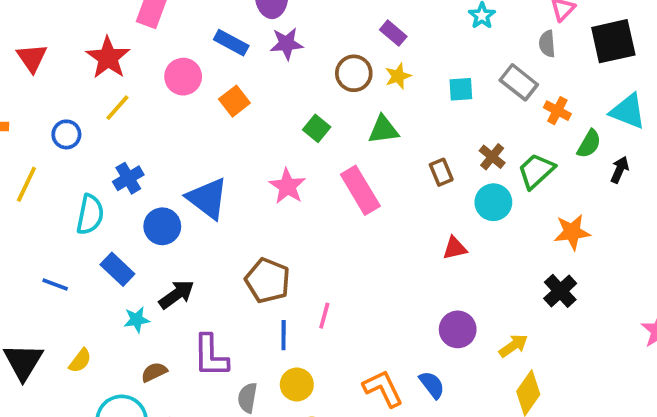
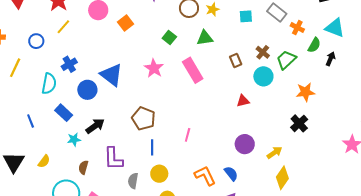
blue line: (55, 285) -> (31, 121), turned 48
pink line: (324, 316) -> (188, 135), moved
brown semicircle: (154, 372) -> (83, 167), turned -48

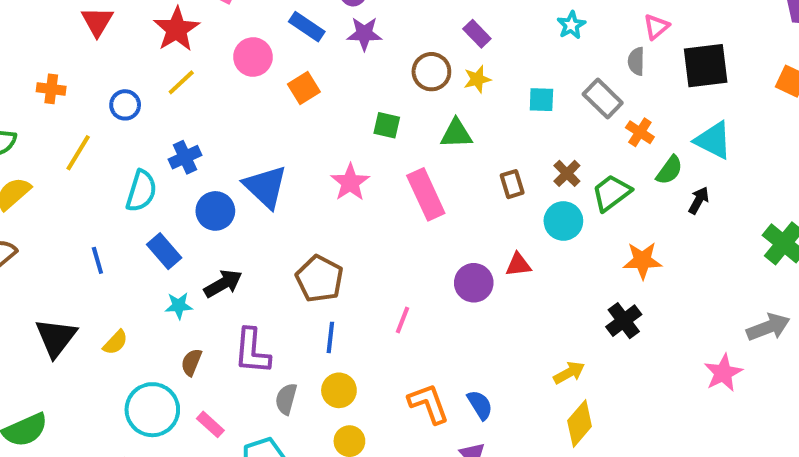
green square: (169, 37) -> (387, 125), turned -32
purple circle: (245, 144) -> (474, 283), moved

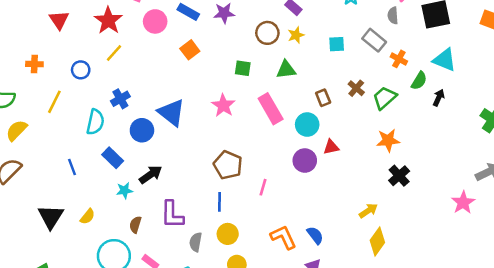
pink circle: (253, 57) -> (155, 21), moved
cyan circle: (563, 221) -> (307, 125), moved
orange star: (642, 260) -> (388, 140), moved
brown pentagon: (320, 279) -> (228, 165), moved

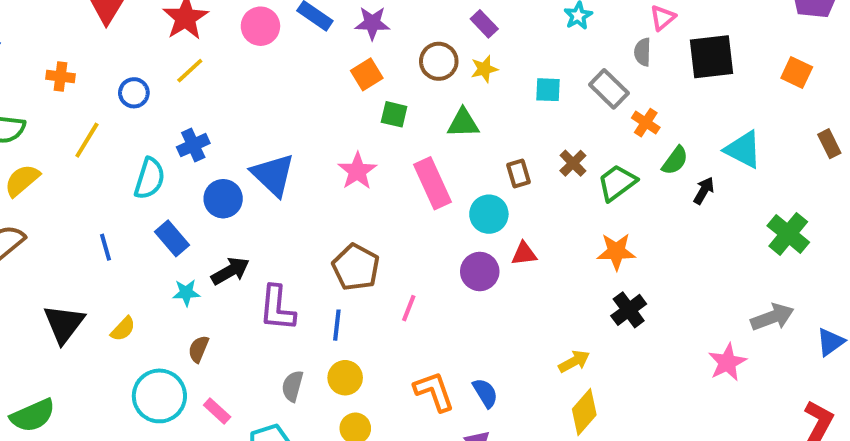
orange square: (190, 50) -> (367, 74), moved
cyan triangle: (445, 60) -> (743, 150), moved
purple L-shape: (172, 215) -> (277, 308), moved

